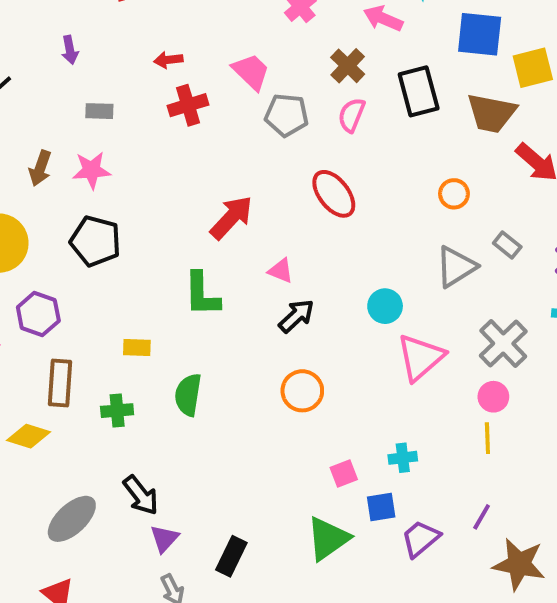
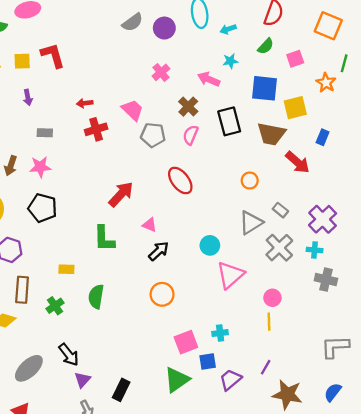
gray cross: (503, 344) -> (279, 248), moved
green cross: (117, 411) -> (55, 306), turned -30
pink square: (344, 474) -> (186, 342), size x1.5

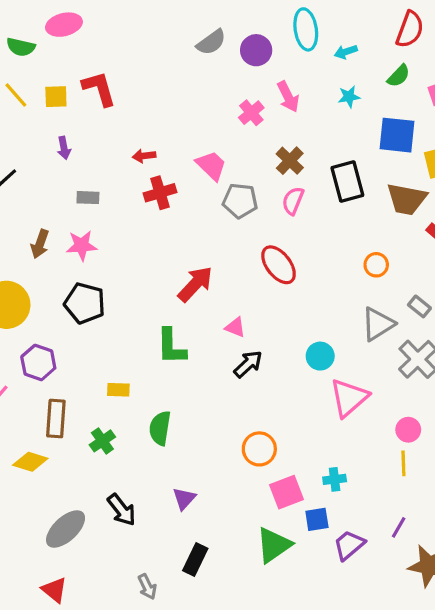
pink arrow: (209, 79) -> (288, 97), moved, turned -140
orange circle: (162, 294) -> (259, 449), moved
purple triangle: (82, 380) -> (184, 499), moved

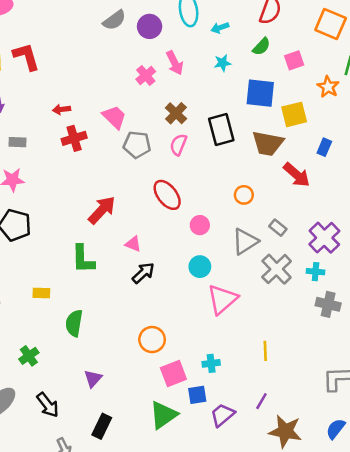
pink circle: (408, 430) -> (200, 225), moved
green cross: (102, 441) -> (29, 356), moved
black arrow: (122, 510) -> (48, 405), moved

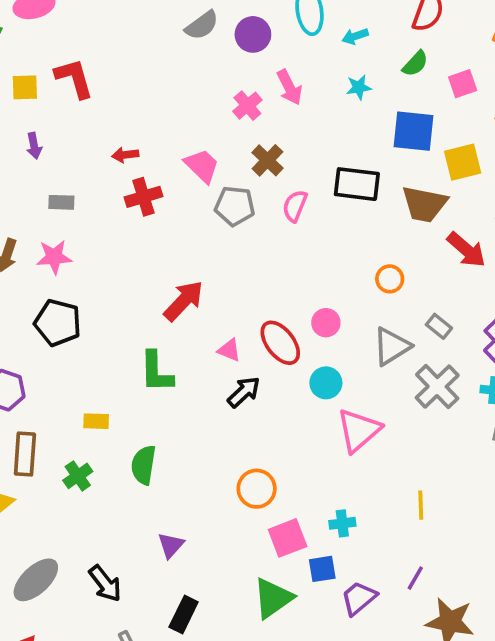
brown cross: (176, 113) -> (268, 160), moved
black rectangle: (221, 130) -> (357, 184), turned -68
red ellipse: (167, 195) -> (280, 343), moved
green cross: (29, 356) -> (78, 476), moved

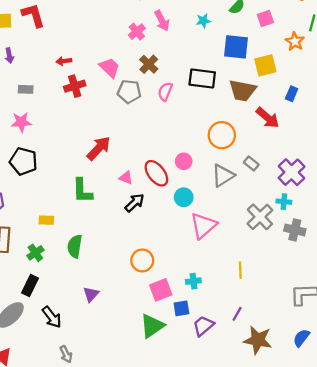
orange circle: (390, 279) -> (222, 135), size x1.6
gray cross: (437, 387) -> (260, 217), moved
black rectangle: (184, 615) -> (30, 286), moved

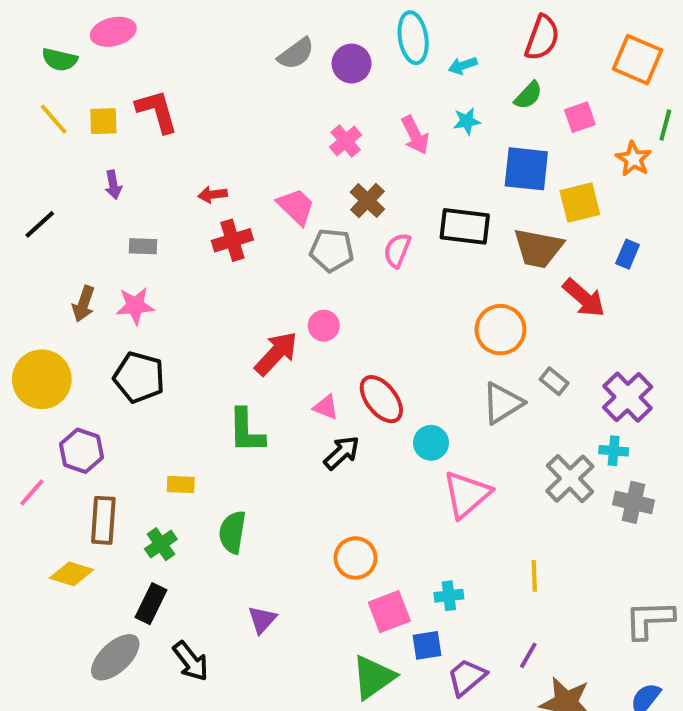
pink arrow: (162, 21) -> (415, 135), moved
pink circle: (184, 161) -> (324, 326), moved

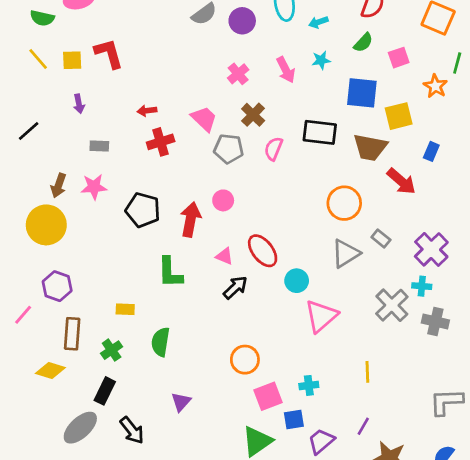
red arrow: (276, 353) -> (190, 219), turned -32
black pentagon: (139, 377) -> (143, 210), moved
yellow circle: (42, 379) -> (46, 225), moved

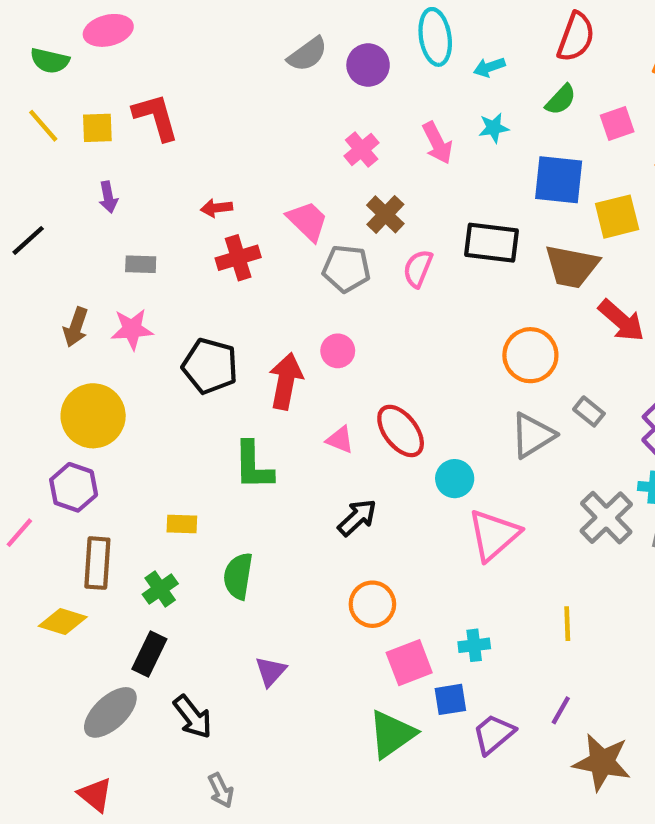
yellow circle: (46, 225) -> (93, 416), moved
black arrow: (235, 287) -> (357, 518), moved

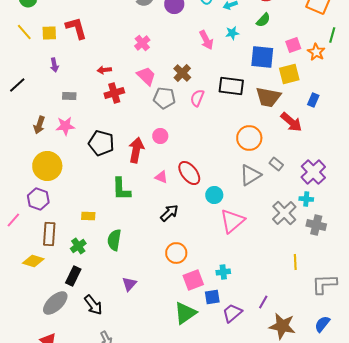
pink square: (617, 123) -> (293, 45), moved
pink cross: (362, 149) -> (142, 43), moved
yellow line: (567, 624) -> (295, 262), moved

